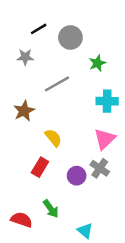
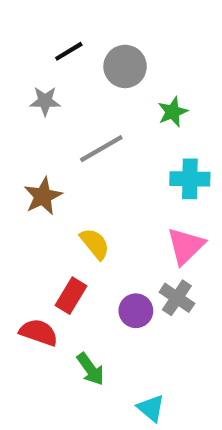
red semicircle: (22, 220) -> (39, 332), moved

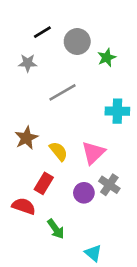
green star: (173, 112) -> (107, 58), moved
brown star: (43, 196) -> (26, 138), moved
pink triangle: (186, 246) -> (93, 153), moved

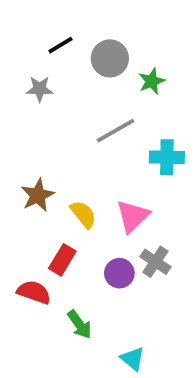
gray line: (62, 92) -> (116, 131), moved

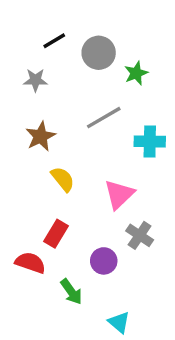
brown star: (38, 195) -> (41, 136), moved
yellow semicircle: (83, 214) -> (63, 179), moved
purple circle: (119, 273) -> (104, 261), moved

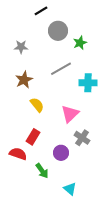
black line: (54, 41) -> (41, 11), moved

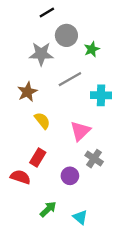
gray star: (21, 47) -> (41, 54), moved, size x1.5
green arrow: (42, 171) -> (48, 209), moved, turned -98

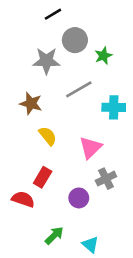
brown star: (27, 92) -> (31, 103), turned -30
gray cross: (94, 159) -> (106, 179), turned 30

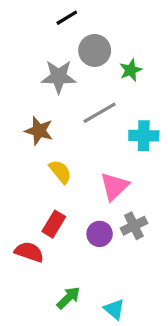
purple circle: (79, 198) -> (100, 234), moved

